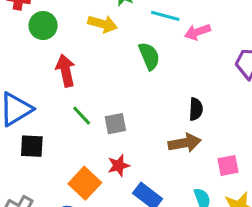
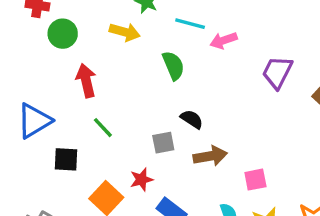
black semicircle: (196, 109) -> (192, 119), moved, turned -60
gray square: (115, 124) -> (163, 143), moved
black square: (32, 146) -> (66, 159), moved

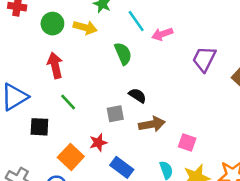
cyan line: (190, 24) -> (136, 21), turned 40
green circle: (63, 34) -> (52, 24), moved
pink square: (255, 180) -> (187, 143), turned 30

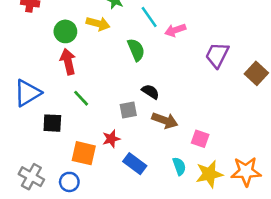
green circle: (52, 24) -> (65, 31), moved
brown arrow: (152, 124) -> (165, 120), turned 30
orange square: (71, 157) -> (84, 153), turned -30

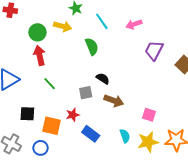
pink arrow: (175, 30) -> (134, 24), moved
black square: (52, 123) -> (27, 114), moved
pink square: (200, 139) -> (149, 115), moved

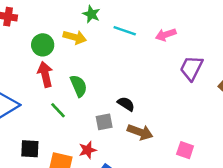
cyan line: (102, 21) -> (125, 31), turned -36
green semicircle: (92, 46) -> (79, 86), moved

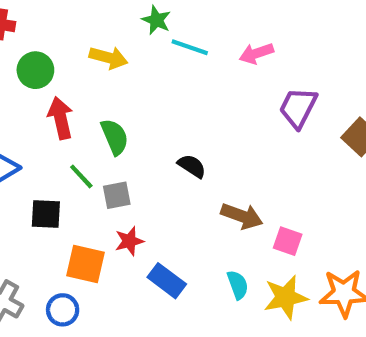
green star: (91, 14) -> (156, 20), moved
green circle: (43, 45) -> (35, 70), moved
gray square: (104, 122) -> (117, 195), moved
brown arrow: (140, 132) -> (242, 216), moved
black square: (30, 149) -> (46, 214), moved

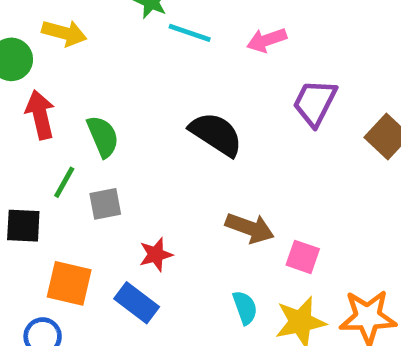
yellow arrow: (108, 58) -> (64, 33), moved
black semicircle: (192, 166) -> (216, 134), moved, size x1.6
green line: (81, 176) -> (64, 182), turned 72
red star: (129, 241) -> (156, 255), moved
blue rectangle: (167, 281) -> (137, 303), moved

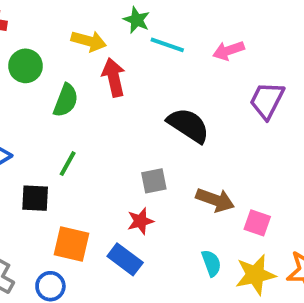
yellow arrow: (64, 33) -> (89, 41), moved
red arrow: (40, 115) -> (114, 77), moved
green semicircle: (103, 136) -> (66, 100), moved, turned 44
gray square: (105, 204) -> (154, 181), moved

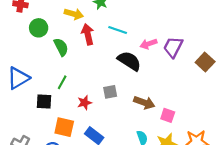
cyan line: (167, 45) -> (118, 30), moved
pink arrow: (229, 51) -> (149, 44), moved
green semicircle: (66, 100) -> (61, 47), turned -48
red star: (140, 221) -> (84, 103), moved

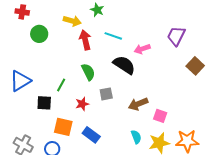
green semicircle: (61, 47) -> (88, 72), moved
purple trapezoid: (173, 47) -> (176, 36), moved
brown arrow: (144, 103) -> (138, 104), turned 138

